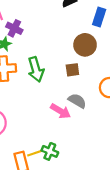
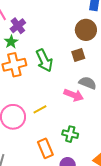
purple cross: (14, 28) -> (18, 26), turned 35
yellow line: (34, 153) -> (40, 109), moved

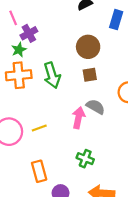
brown circle: (86, 30) -> (88, 47), moved
pink arrow: (74, 95) -> (78, 118), turned -108
green cross: (70, 134) -> (85, 159), moved

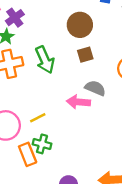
pink arrow: (78, 118) -> (78, 102), turned -90
green cross: (85, 159) -> (42, 144), moved
orange rectangle: (39, 171) -> (28, 154), moved

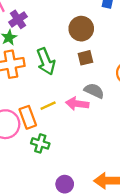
yellow line: (38, 118) -> (48, 106), moved
orange rectangle: (28, 154) -> (28, 117), moved

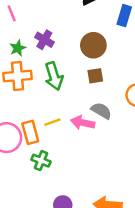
purple cross: (18, 19) -> (44, 40), moved, turned -30

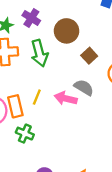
brown circle: (93, 45) -> (67, 31), moved
brown square: (95, 76) -> (89, 56), moved, turned -35
yellow line: (52, 122) -> (37, 97), turned -49

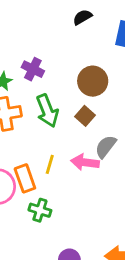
brown circle: (67, 31) -> (93, 81), moved
brown square: (89, 56) -> (85, 116), moved
gray semicircle: (84, 87) -> (106, 147), turned -78

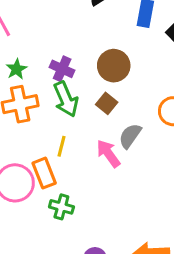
purple cross: (33, 69) -> (62, 69), moved
pink arrow: (85, 162) -> (108, 153), turned 48
yellow line: (50, 164) -> (62, 146), moved

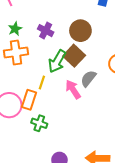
green arrow: (66, 99) -> (57, 61), moved, turned 50
brown square: (107, 103) -> (74, 56), size x1.5
orange rectangle: (44, 173) -> (29, 100), turned 36

